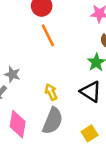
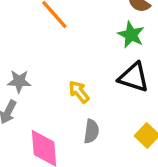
gray semicircle: (53, 121) -> (91, 131), size x0.6

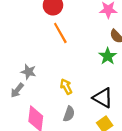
black triangle: (134, 77) -> (103, 98), moved

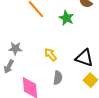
green star: (108, 56) -> (66, 18), moved

